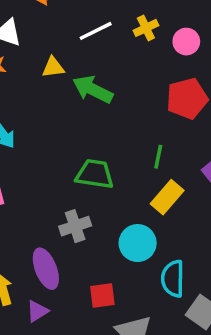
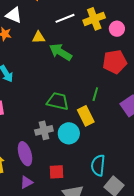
yellow cross: (146, 28) -> (94, 19), size x1.5
yellow rectangle: (167, 197) -> (86, 116), moved, turned -72
cyan circle: (138, 243) -> (69, 133), moved
purple triangle: (37, 311) -> (26, 182), moved

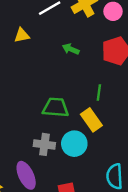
green arrow: (61, 52) -> (71, 49), moved, size x0.6
gray cross: (44, 130) -> (44, 144), turned 30

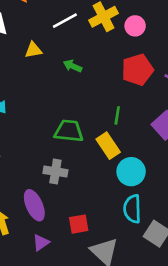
green arrow: (71, 49) -> (73, 66), moved
cyan circle: (74, 144) -> (131, 172), moved

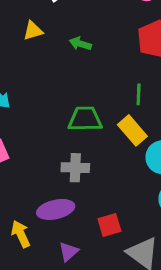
purple ellipse: (34, 205) -> (56, 209), turned -72

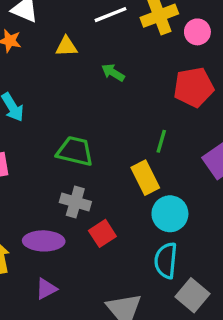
green trapezoid: (85, 119) -> (75, 151), moved
red square: (109, 225) -> (102, 233), moved, turned -30

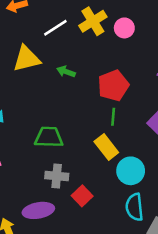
yellow triangle: (66, 46) -> (27, 59), size x1.6
red pentagon: (194, 87) -> (113, 86), moved

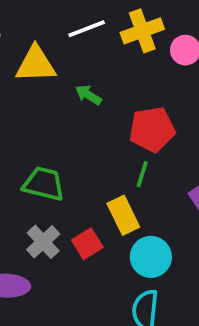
gray cross: (57, 176) -> (43, 242), turned 30
red square: (82, 196) -> (87, 244), moved

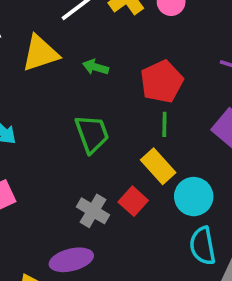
green trapezoid: (44, 184) -> (92, 134), moved, turned 72

